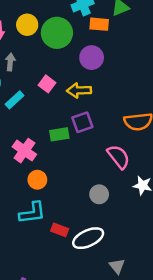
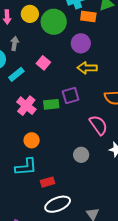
yellow arrow: (79, 90) -> (87, 68), moved
pink cross: (24, 151) -> (26, 106), moved
red rectangle: (60, 230) -> (47, 182), turned -40
white ellipse: (88, 238) -> (58, 204), moved

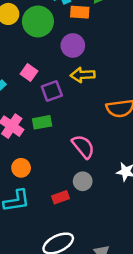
purple square: (71, 96) -> (52, 91), moved
pink semicircle: (98, 125) -> (83, 147), moved
red rectangle: (47, 182) -> (61, 197), moved

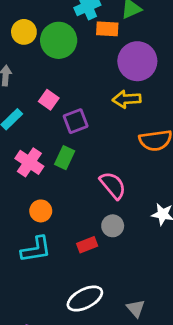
purple circle: (73, 45) -> (137, 61), moved, size x1.4
yellow arrow: (83, 75) -> (127, 99), moved
green rectangle: (42, 122) -> (65, 158), turned -54

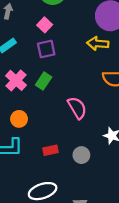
pink square: (49, 100) -> (45, 25), moved
purple square: (76, 121) -> (46, 49), moved
gray circle: (113, 226) -> (81, 155), moved

